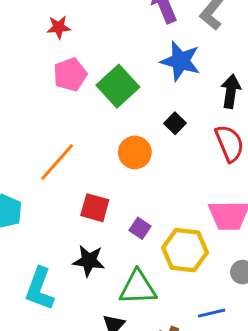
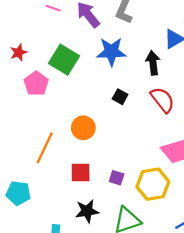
green square: (118, 86) -> (64, 60), moved
orange circle: (135, 152) -> (83, 128), moved

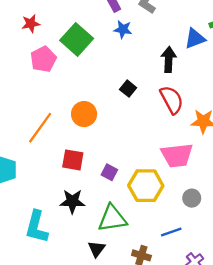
blue star: (111, 52) -> (123, 29), moved, size x0.6

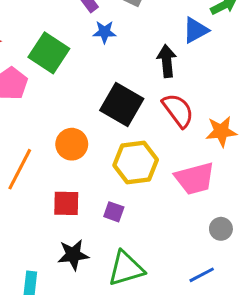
black square: (128, 89) -> (122, 104), size x2.0
yellow hexagon: (146, 186) -> (136, 162), moved

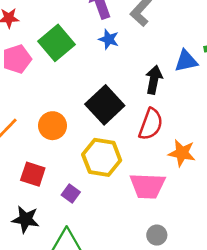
red semicircle: (178, 110) -> (151, 124), turned 40

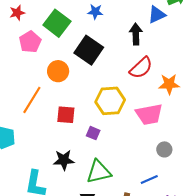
black square: (105, 105) -> (89, 50), moved
red semicircle: (151, 124) -> (141, 68), turned 40
orange circle: (53, 126) -> (58, 71), moved
red square: (33, 174) -> (66, 115), moved

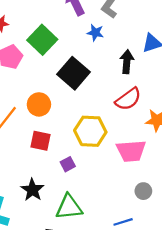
blue star: (95, 12) -> (95, 33), moved
orange circle: (58, 71) -> (39, 104), moved
purple square: (93, 133) -> (68, 164), turned 32
black star: (64, 160) -> (32, 190), turned 30

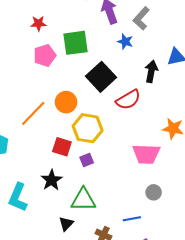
green square: (42, 40) -> (76, 43), turned 32
red semicircle: (128, 99) -> (128, 100), moved
yellow hexagon: (90, 131) -> (88, 128), moved
red square: (40, 141) -> (62, 147), moved

